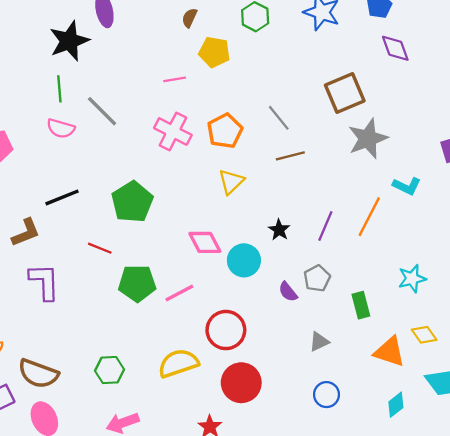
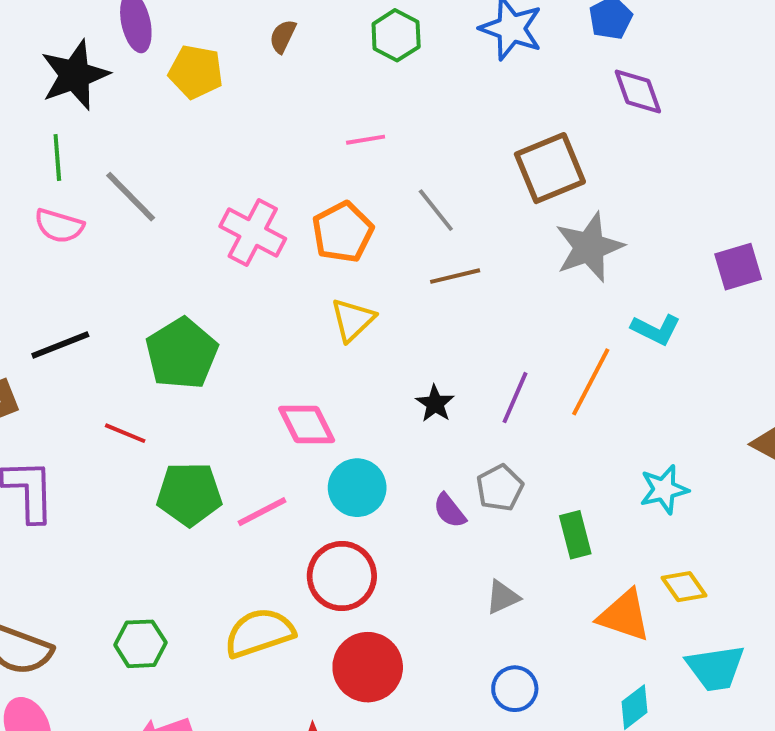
yellow pentagon: (214, 52) -> (196, 72), moved
pink line: (175, 79) -> (366, 140), moved
cyan circle: (244, 260) -> (357, 488), moved

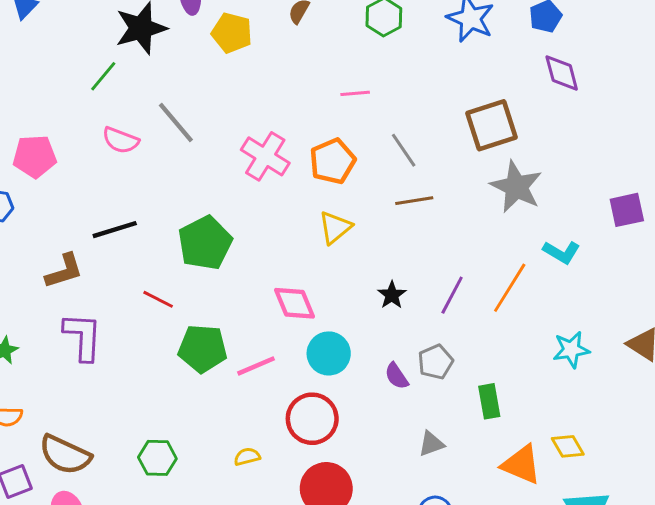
green line: (57, 158) -> (103, 76), moved, turned 40
gray star: (589, 247) -> (516, 187), turned -30
cyan star: (664, 489) -> (571, 350), moved
yellow semicircle: (259, 633) -> (247, 457), size x0.5

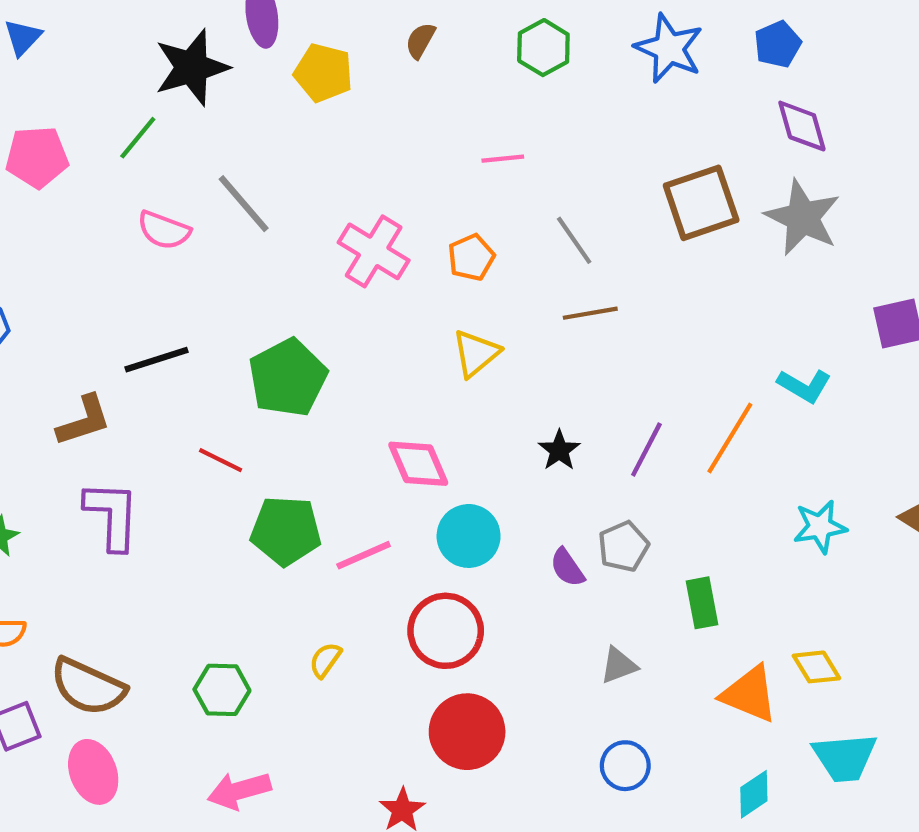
pink pentagon: (35, 156) -> (37, 157), moved
orange pentagon: (333, 161) -> (471, 257), size x0.7
gray star: (516, 187) -> (803, 218), moved
yellow semicircle: (247, 457) -> (325, 660), moved, turned -40

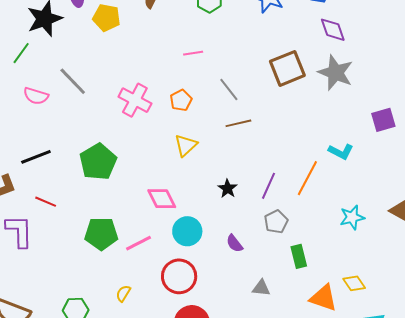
red line: (221, 460) -> (46, 202), moved
gray pentagon: (623, 546) -> (276, 222), moved
gray triangle: (619, 665) -> (261, 288), turned 30

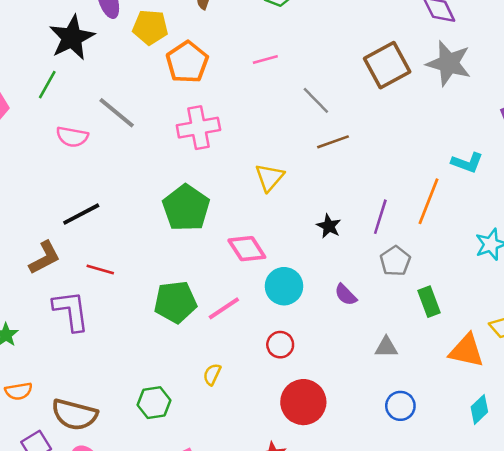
pink cross: (135, 100) -> (198, 128), turned -32
orange pentagon: (181, 100) -> (187, 62), moved, size x1.5
green pentagon: (98, 162) -> (186, 208), moved
red circle: (179, 276) -> (280, 345), size x0.6

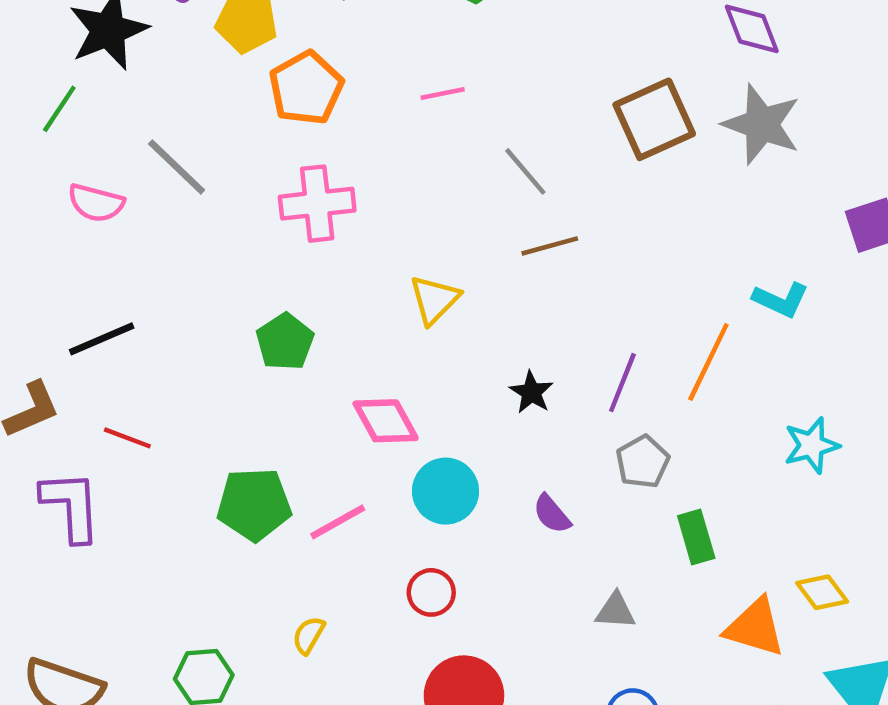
green pentagon: (186, 208) -> (285, 342), size x0.7

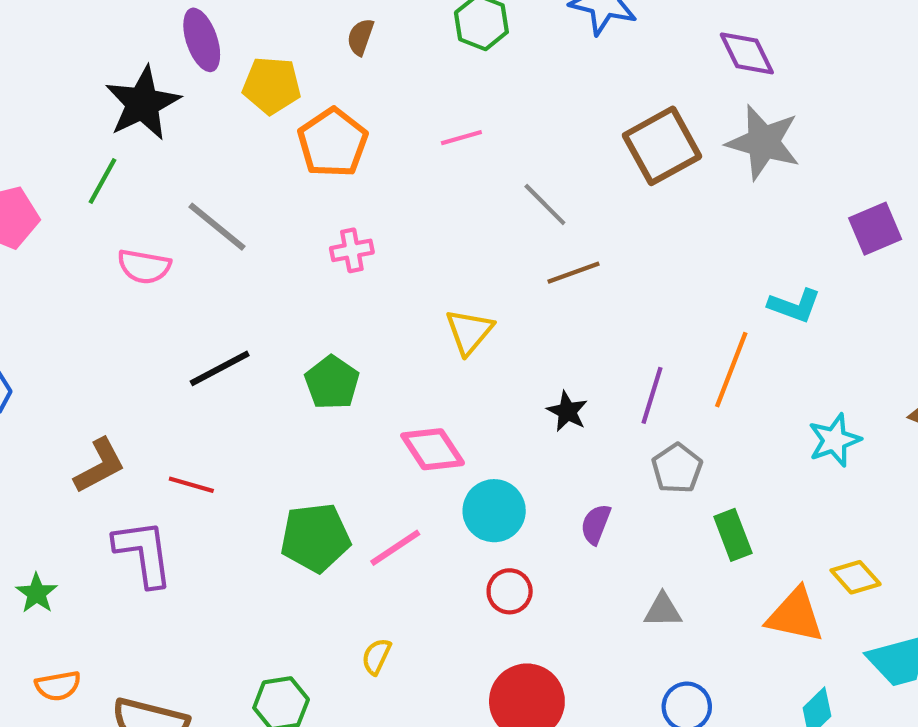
pink cross: (317, 204) -> (352, 250), size x0.6
black line: (102, 339) -> (220, 368), moved
purple semicircle: (552, 514) -> (596, 524), turned 66
red circle: (431, 592) -> (510, 591), moved

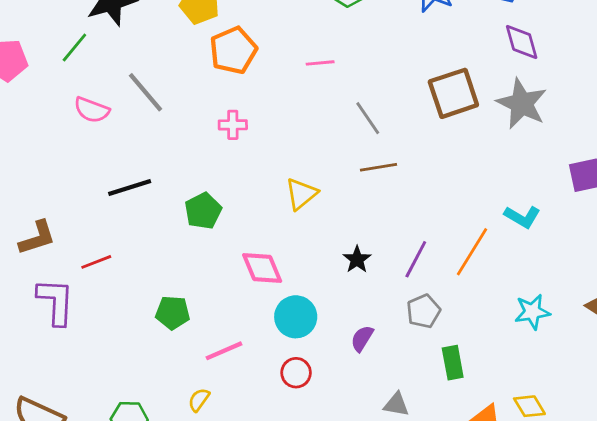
red line: (191, 485) -> (96, 262), turned -48
green pentagon: (315, 538) -> (173, 313), size x0.7
pink line: (395, 548) -> (224, 351), moved

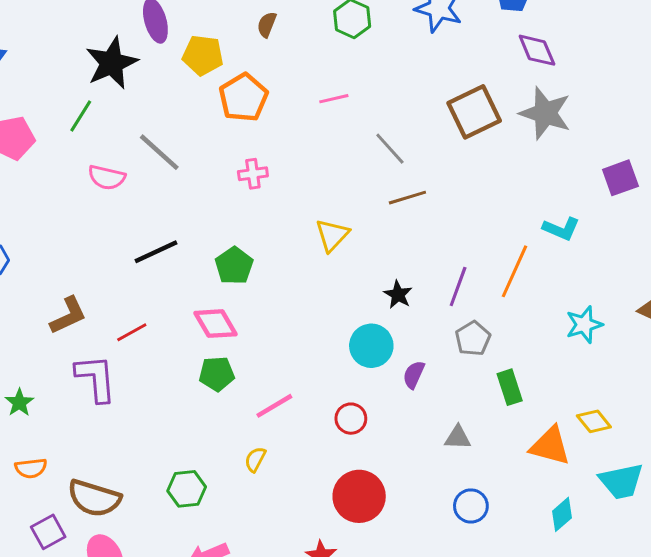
pink diamond: (262, 268) -> (215, 324), moved
cyan circle: (296, 317) -> (371, 346), moved

